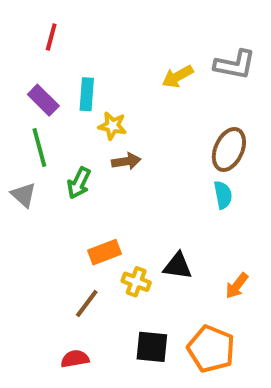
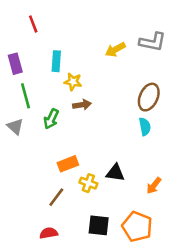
red line: (51, 37) -> (33, 24), turned -36
purple rectangle: (43, 100) -> (15, 64), moved, turned 30

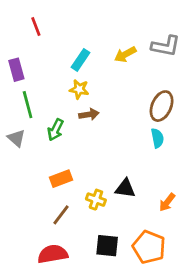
cyan rectangle: (56, 61) -> (81, 60), moved, turned 30
orange rectangle: (68, 164) -> (61, 179), moved
red semicircle: (49, 233) -> (53, 254), size x1.5

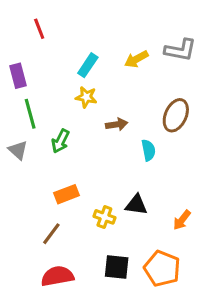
brown arrow: (89, 114) -> (117, 124), moved
cyan semicircle: (157, 138) -> (148, 150), moved
brown line: (61, 215) -> (51, 234), moved

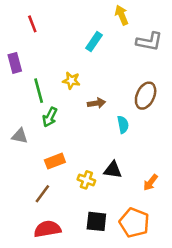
yellow arrow: (136, 59) -> (122, 15), moved, turned 96
cyan rectangle: (88, 65) -> (94, 42), moved
green line: (30, 114) -> (39, 91), moved
gray triangle: (18, 150) -> (20, 136), moved, turned -30

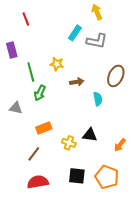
gray L-shape: (149, 42) -> (97, 41), moved

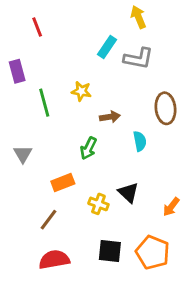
brown ellipse: (116, 76) -> (165, 108), turned -30
green arrow: (40, 93) -> (88, 148), moved
gray triangle: (16, 108) -> (23, 154), turned 48
black triangle: (90, 135) -> (128, 193), turned 35

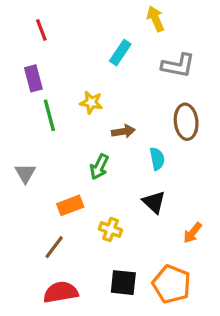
gray L-shape: (138, 58) -> (178, 65), moved
purple rectangle: (17, 71) -> (33, 78), moved
black triangle: (128, 193) -> (154, 202), moved

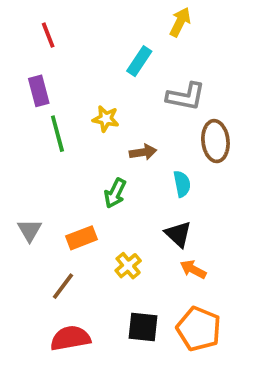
yellow arrow: (156, 19) -> (180, 22), turned 50
gray L-shape: (178, 65) -> (186, 96), moved
gray triangle: (25, 173) -> (30, 230), moved
yellow cross: (110, 229) -> (128, 266), turned 30
orange arrow: (193, 233) -> (193, 269), moved, turned 80

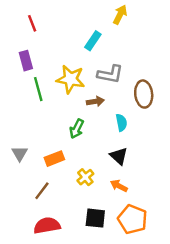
gray L-shape: (186, 96) -> (110, 74), moved
yellow star: (106, 119) -> (71, 79), size x1.6
orange arrow: (193, 269) -> (119, 186), moved

